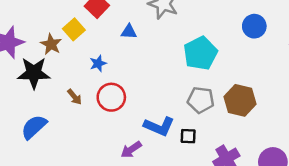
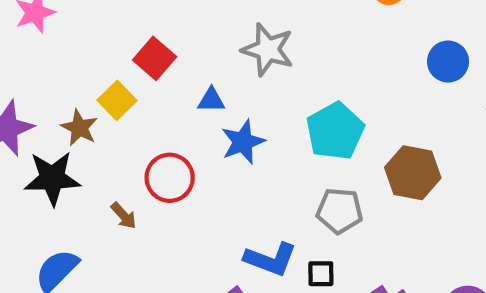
blue circle: (254, 26) -> (448, 62), moved
blue star: (98, 64) -> (243, 142), moved, size x1.5
red circle: (111, 97) -> (170, 178), moved
brown hexagon: (240, 100) -> (413, 173), moved

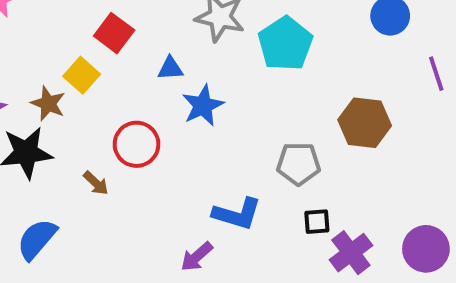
cyan pentagon: (335, 131) -> (285, 44), moved
black square: (321, 274) -> (317, 222), moved

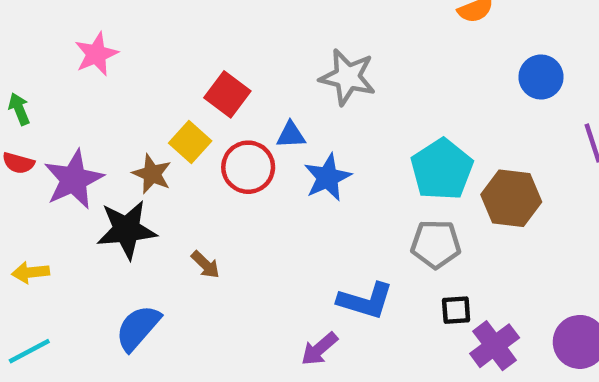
cyan pentagon: (285, 44) -> (442, 169), moved
red circle: (136, 144) -> (248, 167), moved

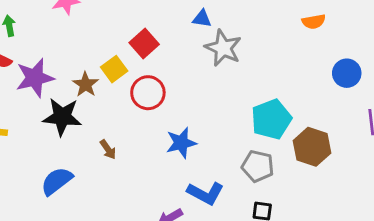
blue triangle: (291, 135) -> (202, 19), moved
blue star: (328, 177) -> (181, 143), moved

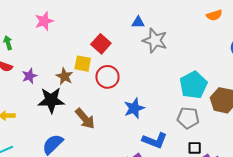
yellow square: (114, 69) -> (83, 64), turned -36
purple star: (35, 78) -> (30, 76), size x0.6
brown arrow: (108, 149) -> (85, 119), size x1.6

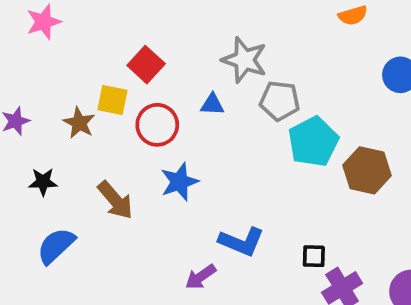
blue triangle: (138, 22) -> (212, 104), moved
black star: (51, 100) -> (43, 182), moved, size x0.6
blue star: (134, 108) -> (179, 182), moved
gray pentagon: (188, 118) -> (280, 101), moved

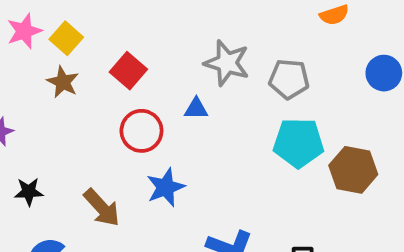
yellow square: (112, 100) -> (66, 38), moved, turned 32
gray pentagon: (280, 101) -> (289, 79), moved
brown star: (79, 123) -> (63, 82), moved
cyan pentagon: (313, 142) -> (298, 143), turned 30

